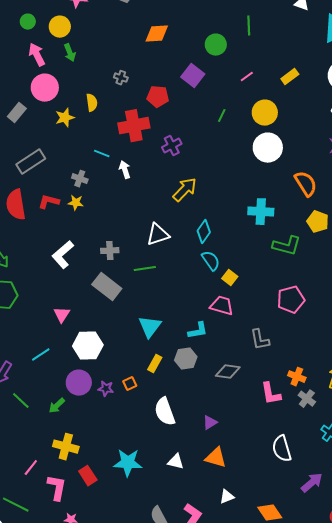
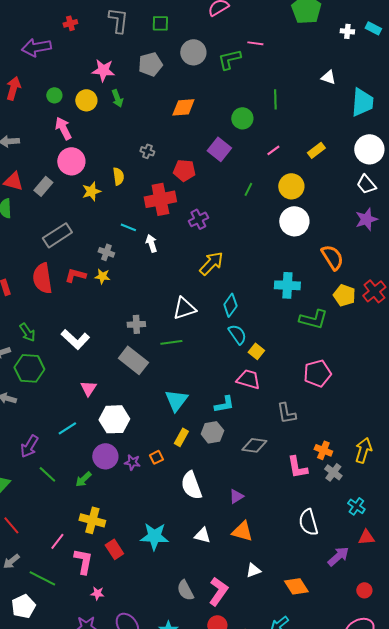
green arrow: (70, 53) -> (117, 98), moved
white L-shape: (63, 255) -> (75, 339), moved, turned -96

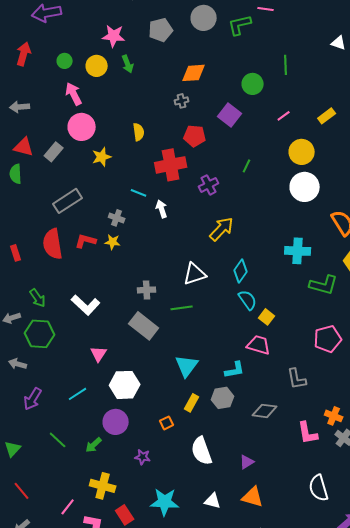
gray cross: (147, 151) -> (182, 101), moved, turned -32
yellow semicircle: (118, 176) -> (139, 132), moved
green line: (248, 189) -> (247, 166), moved
purple arrow: (29, 446) -> (33, 399), moved
purple star: (132, 462) -> (143, 457), moved

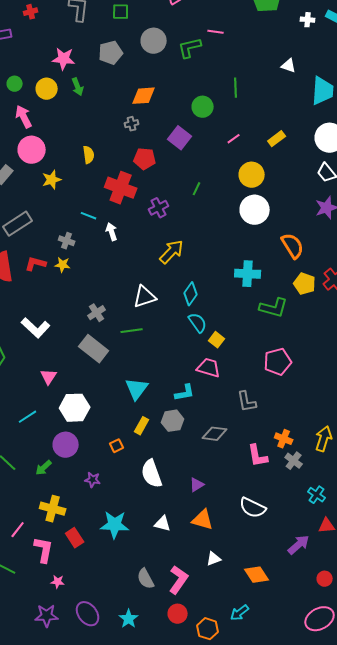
red cross: (171, 165) -> (121, 188), turned 32
gray cross: (147, 290) -> (97, 313), turned -30
white semicircle: (319, 488) -> (253, 508), moved, turned -48

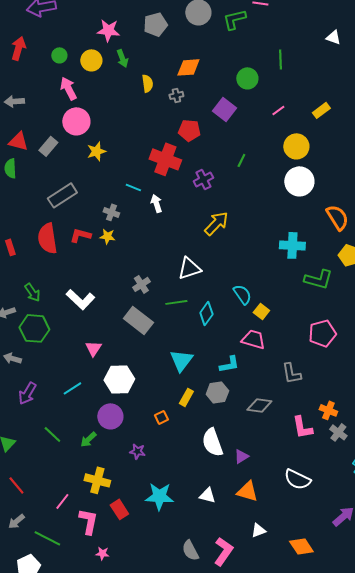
yellow semicircle: (89, 155) -> (147, 83), moved
cyan diamond: (191, 294) -> (206, 313), moved
white semicircle: (152, 474) -> (212, 442), moved

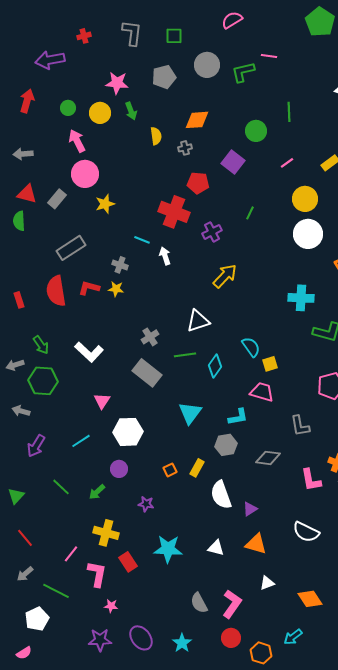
yellow square: (261, 311) -> (270, 364), turned 35
yellow rectangle: (186, 397) -> (197, 468), moved
purple circle: (110, 416) -> (119, 469), size x0.7

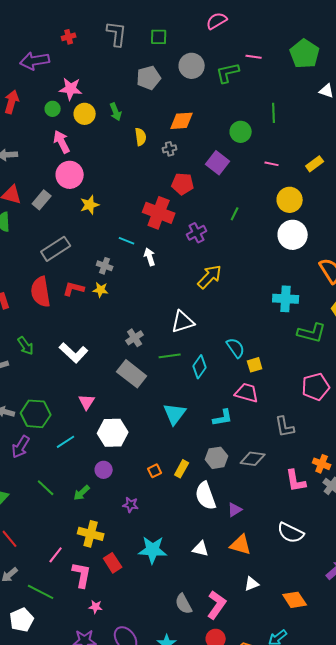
green pentagon: (320, 22) -> (305, 54), moved
pink star: (117, 83) -> (71, 89), moved
pink line: (287, 163) -> (272, 164), turned 48
green hexagon: (43, 381) -> (36, 414), moved
gray hexagon: (226, 445) -> (217, 458), moved

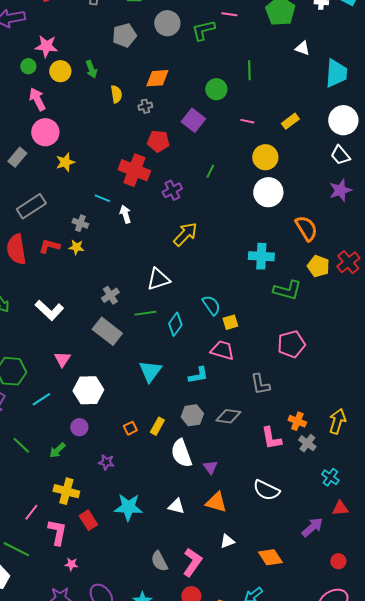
purple triangle: (235, 510) -> (210, 467), turned -35

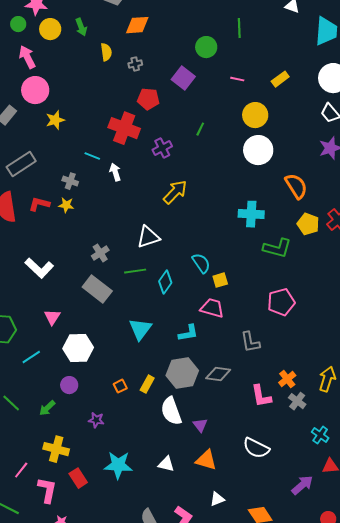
orange diamond: (157, 78) -> (137, 25), moved
gray hexagon: (192, 415) -> (182, 373), size x1.4
orange cross: (297, 421) -> (287, 379), turned 30

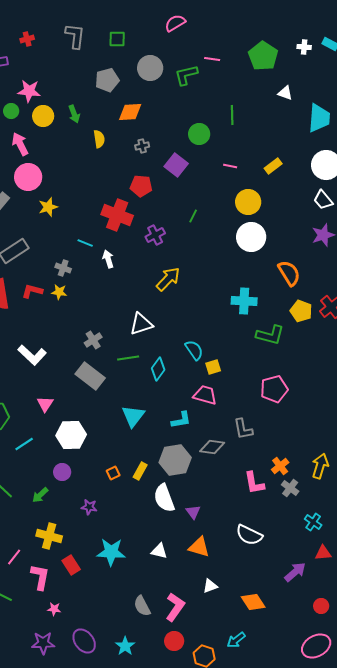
gray cross: (135, 64) -> (142, 146), moved
gray diamond: (218, 374) -> (212, 447), moved

